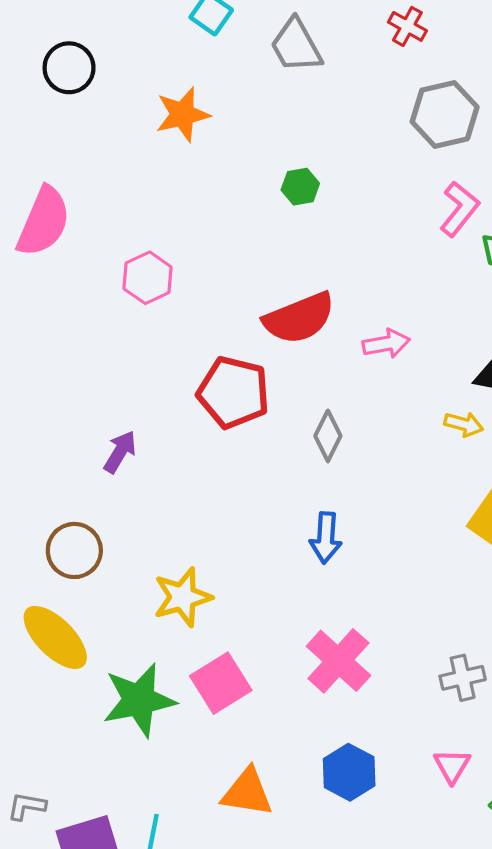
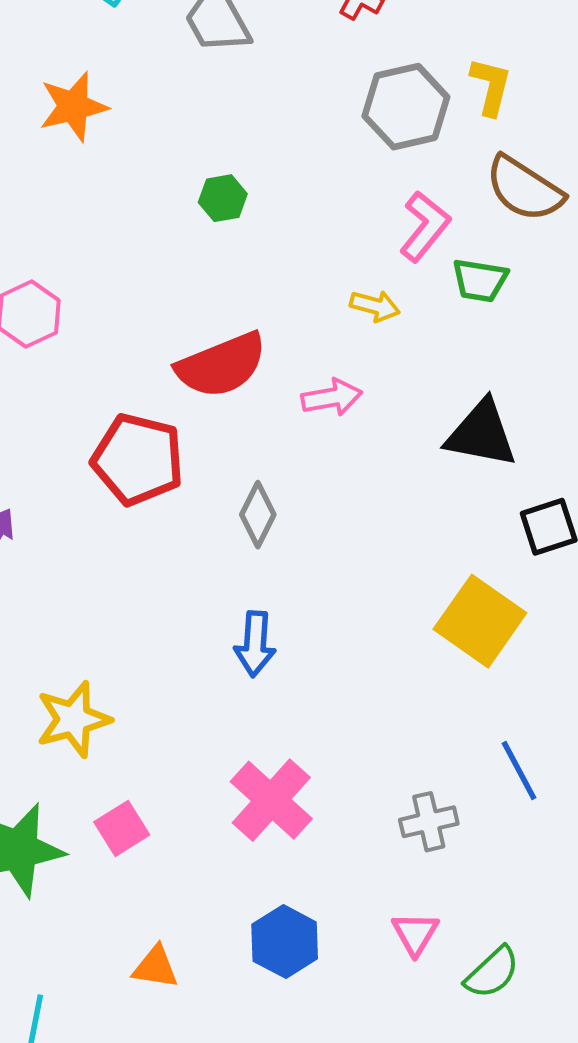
yellow arrow: (464, 424) -> (375, 306), moved
pink square: (221, 683) -> (122, 828), size x0.7
orange triangle: (247, 792) -> (155, 967), size x0.7

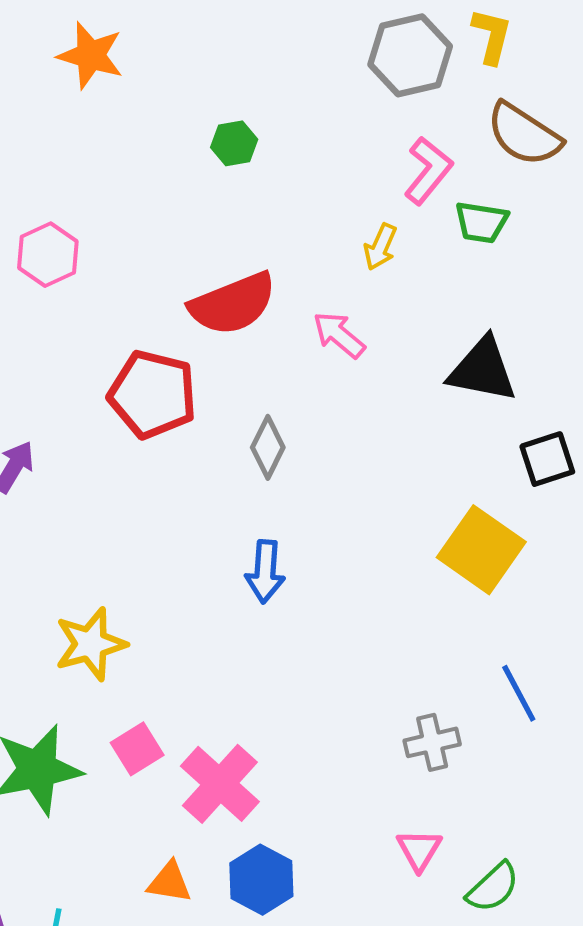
orange star: (73, 107) -> (91, 55), turned 30
yellow arrow: (375, 306) -> (380, 247), turned 99
pink arrow: (332, 397) -> (339, 335), turned -130
pink cross: (271, 800) -> (220, 784), moved
blue hexagon: (285, 942) -> (261, 880), moved

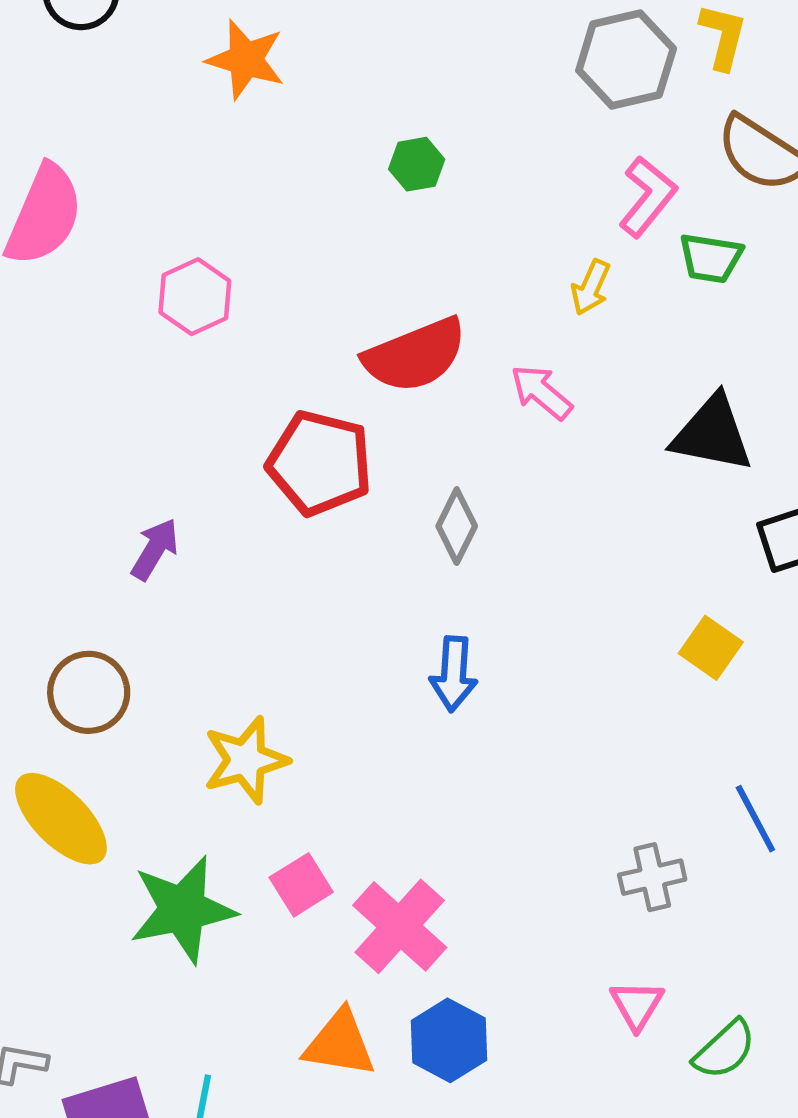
yellow square: (481, 550) -> (711, 648), size x0.6
orange triangle: (169, 882) -> (340, 1043), size x1.4

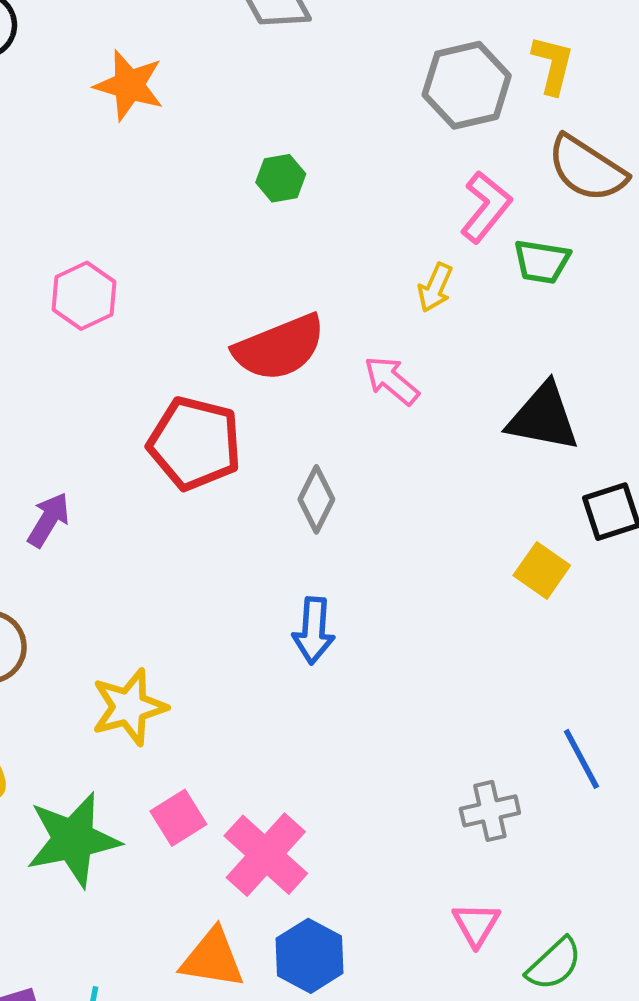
yellow square: (711, 648) -> (542, 570), moved

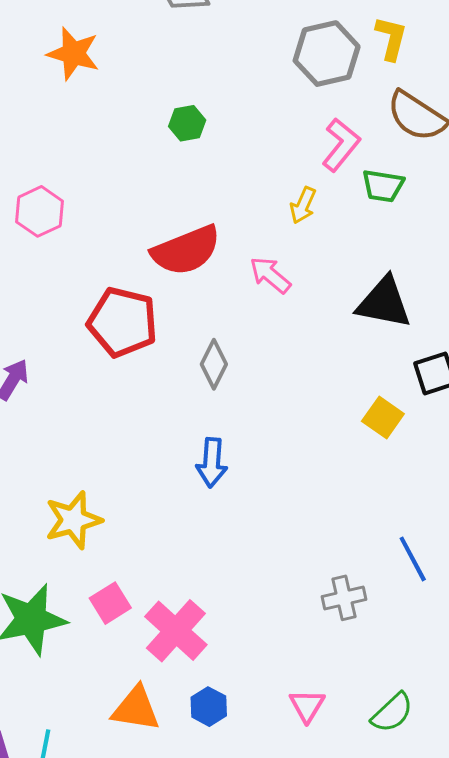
pink triangle: (476, 924) -> (307, 706), moved
blue hexagon: (309, 956) -> (209, 707), size x0.7

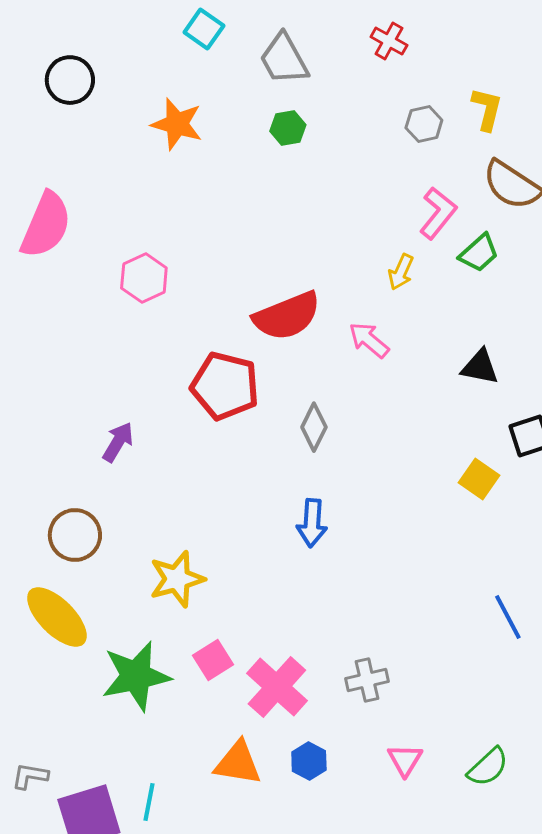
gray hexagon: (327, 54) -> (424, 124), size x0.6
green hexagon: (187, 123) -> (288, 128), moved
green trapezoid: (383, 186) -> (479, 253), turned -51
black triangle: (384, 303) -> (480, 367), size x0.7
gray cross: (344, 598) -> (367, 680), moved

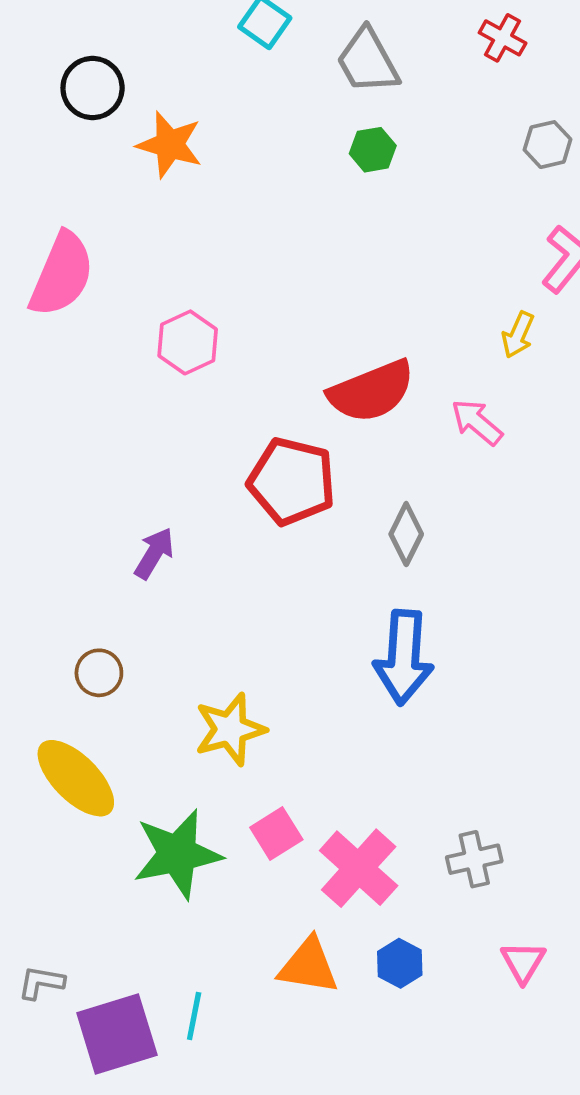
orange star: (177, 124) -> (170, 145), moved
blue arrow: (312, 523) -> (404, 657), size x1.5
brown circle: (75, 535) -> (99, 673), size x0.7

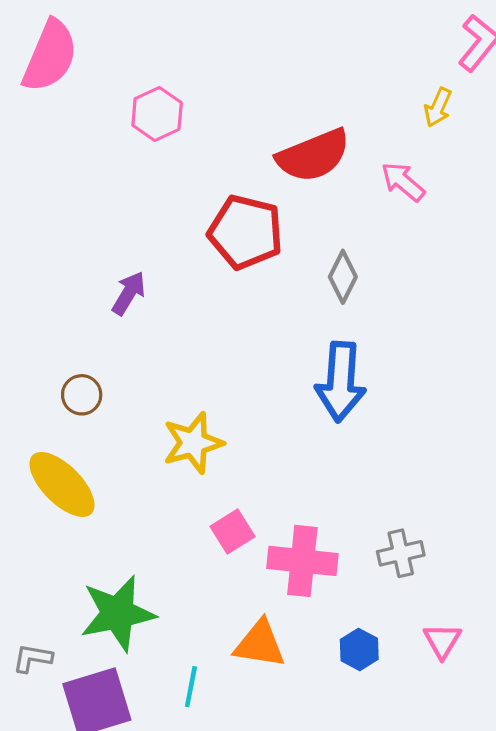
green star: (177, 854) -> (118, 613), moved
pink cross: (359, 868) -> (302, 561), turned -36
blue hexagon: (400, 963) -> (359, 649), moved
cyan line: (194, 1016) -> (191, 687), moved

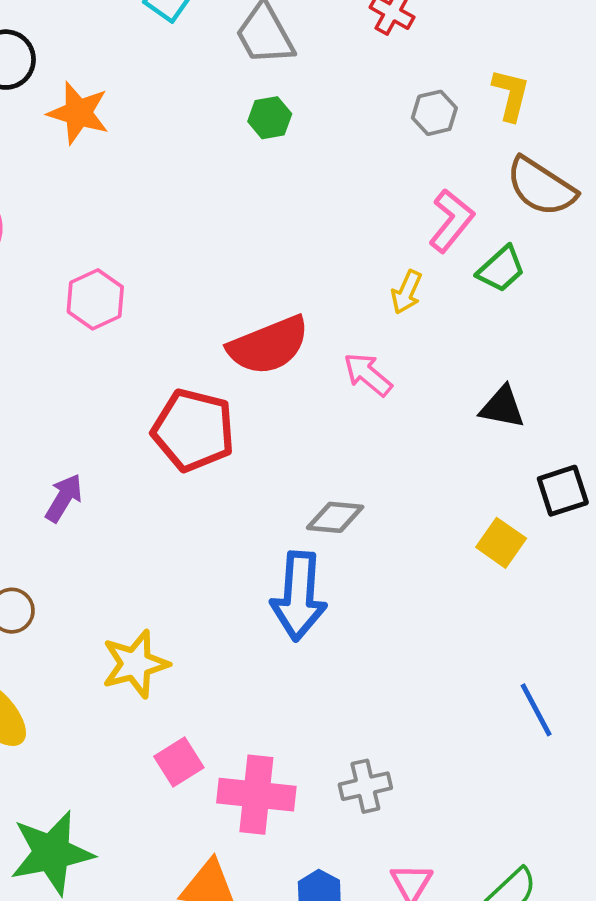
gray diamond: (343, 277) -> (335, 517), moved, turned 69

